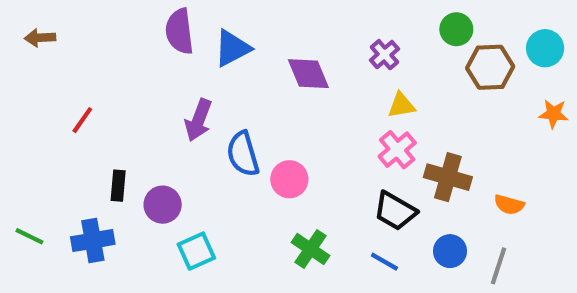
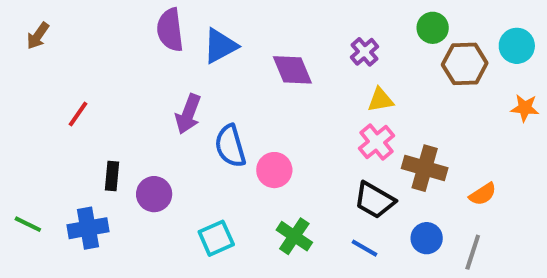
brown arrow: (40, 38) -> (38, 36), turned -52
orange semicircle: (509, 205) -> (483, 194), turned -48
cyan square: (196, 251) -> (216, 238), moved

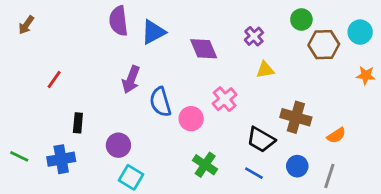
pink cross: (377, 142) -> (225, 99), moved
purple circle: (154, 194) -> (118, 145), moved
cyan square: (216, 238) -> (131, 177), moved, turned -35

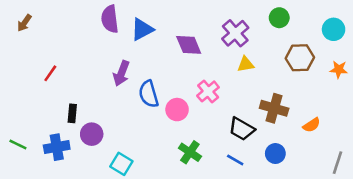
purple cross: (254, 36) -> (235, 33), size x1.5
brown hexagon: (324, 45) -> (300, 58), moved
purple circle: (118, 145) -> (92, 134), moved
gray line: (329, 176) -> (337, 163), moved

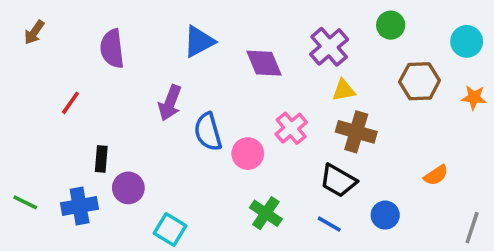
purple semicircle: (110, 19) -> (112, 49), moved
brown cross: (274, 108) -> (356, 132), moved

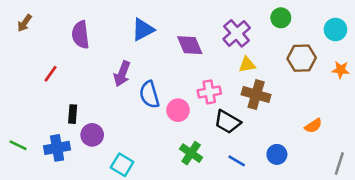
pink cross: (291, 128) -> (209, 92), turned 30
black trapezoid: (338, 181) -> (227, 122), moved

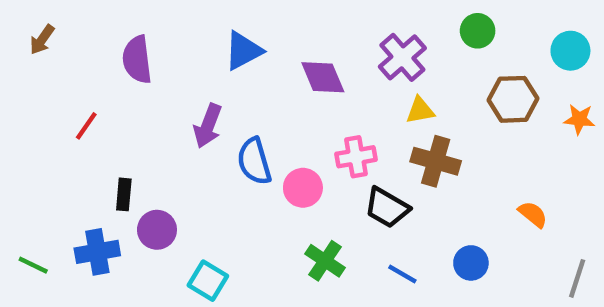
orange semicircle: (313, 126) -> (533, 214), turned -108
green line: (18, 145) -> (33, 265), moved

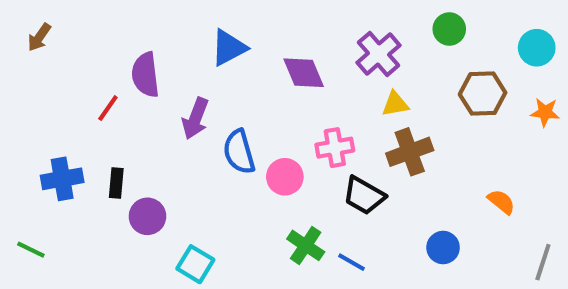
purple semicircle: (137, 60) -> (145, 75), moved
red line: (86, 126) -> (108, 108), moved
brown cross: (436, 161) -> (410, 152), turned -36
blue cross: (97, 252) -> (62, 179), moved
blue line: (402, 274) -> (351, 262), moved

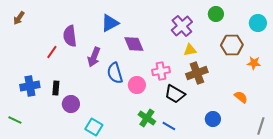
purple diamond: (304, 73) -> (134, 44), moved
orange star: (545, 112) -> (254, 63), moved

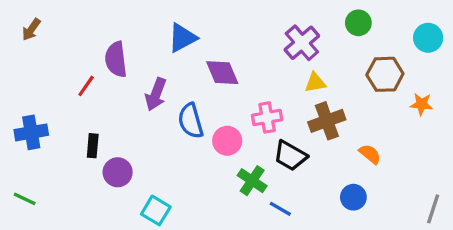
blue cross: (30, 86) -> (31, 132), moved
orange semicircle: (241, 97) -> (370, 154), moved
green cross: (147, 118) -> (252, 181), moved

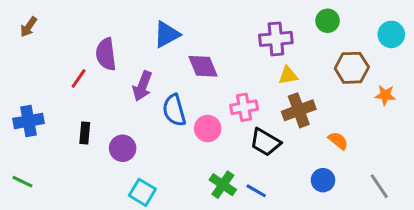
purple cross: (302, 43) -> (276, 39), turned 36
purple circle: (118, 172) -> (123, 148), moved
green cross: (252, 181) -> (223, 185), moved
gray line: (433, 209) -> (379, 186), moved, turned -52

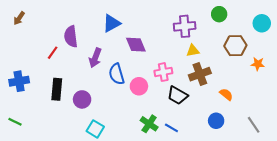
black rectangle: (85, 133) -> (57, 89), size x1.5

